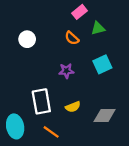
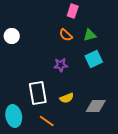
pink rectangle: (79, 12) -> (73, 11), turned -32
green triangle: (98, 28) -> (90, 35), moved
white circle: (27, 39) -> (12, 36), moved

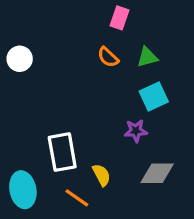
purple star: (61, 65) -> (136, 131), moved
yellow semicircle: (67, 98) -> (101, 175), moved, turned -96

